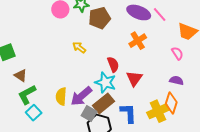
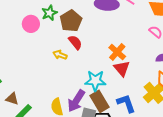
orange cross: (138, 41) -> (117, 52), moved
red semicircle: (113, 64) -> (75, 42), moved
brown rectangle: (104, 103) -> (100, 101), turned -65

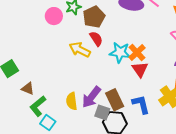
yellow arrow: (60, 55) -> (80, 50), size x1.5
cyan star: (95, 81) -> (120, 52), moved

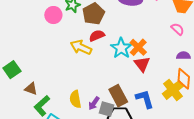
red semicircle: (96, 39) -> (97, 36), turned -77
cyan star: (120, 52) -> (121, 48), turned 30
purple arrow: (91, 97) -> (94, 103), moved, size x0.6

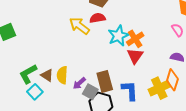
brown triangle: (31, 89) -> (47, 75), moved

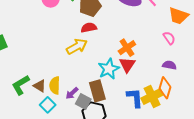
yellow arrow: (79, 26) -> (77, 46), moved, turned 115
cyan star: (118, 36) -> (109, 69), moved
blue L-shape: (130, 91) -> (135, 98), moved
cyan square: (35, 92) -> (48, 105), moved

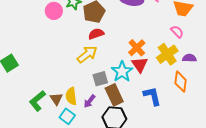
purple semicircle: (169, 65) -> (189, 58), moved
brown triangle: (40, 86) -> (56, 99), turned 32
yellow cross: (152, 96) -> (167, 54), moved
gray square: (83, 101) -> (100, 79), moved, turned -35

